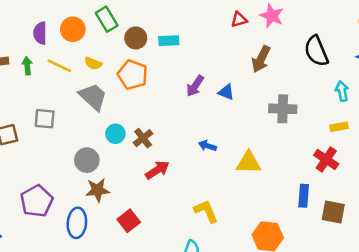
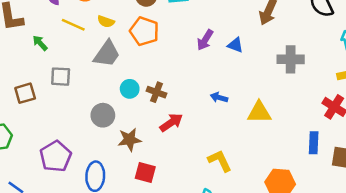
green arrow: (27, 66) -> (40, 43), moved, turned -35
gray trapezoid: (93, 97) -> (107, 54), turned 84
brown cross: (143, 138) -> (156, 92), turned -30
brown star: (98, 190) -> (130, 140), moved
red square: (129, 221) -> (145, 173), turned -35

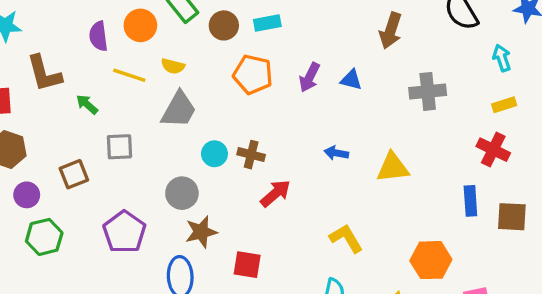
orange pentagon: (144, 31) -> (253, 74), moved
brown star: (130, 140) -> (201, 232), moved
purple pentagon: (56, 156) -> (124, 232), moved

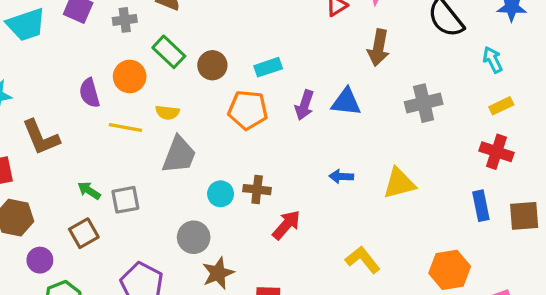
cyan rectangle: (267, 23) -> (268, 67), moved
blue triangle: (351, 80) -> (346, 102), size x1.4
green arrow: (87, 104) -> (89, 191), moved

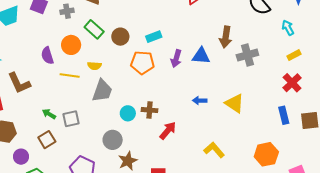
brown arrow: (379, 48) -> (226, 37), moved
red cross: (497, 152) -> (292, 83), turned 30
yellow triangle: (399, 183) -> (234, 103), turned 50

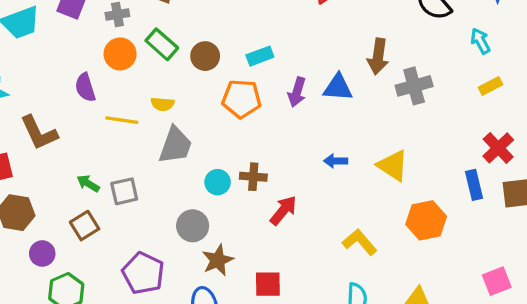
orange circle: (71, 45) -> (120, 54), moved
red cross: (292, 83) -> (498, 148), moved
orange hexagon: (266, 154) -> (426, 220), moved

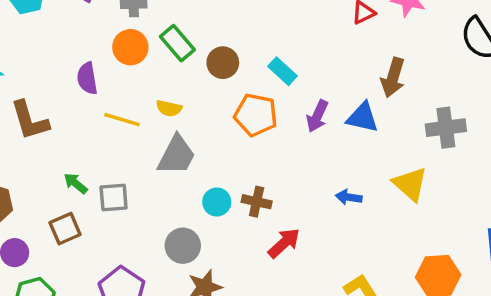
cyan rectangle: (260, 56) -> (283, 71), turned 55
brown arrow: (378, 56) -> (393, 77), moved
yellow triangle: (393, 166) -> (410, 184), moved

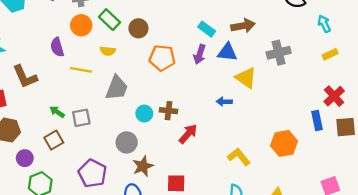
cyan rectangle: (283, 71) -> (207, 29), moved
brown arrow: (393, 77) -> (243, 26), turned -110
yellow semicircle: (169, 108) -> (108, 51), moved
yellow triangle: (410, 184) -> (246, 78), moved

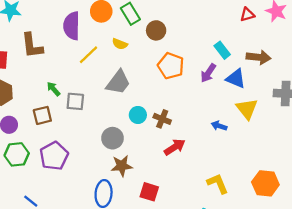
purple semicircle: (57, 47) -> (72, 26), size x1.4
yellow line: (81, 70) -> (89, 55), turned -70
purple pentagon: (92, 173) -> (54, 156), moved

